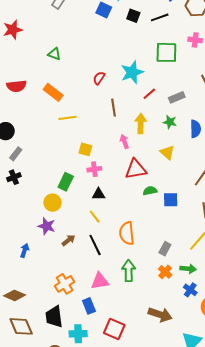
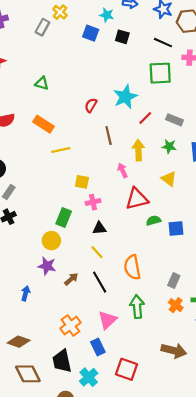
black line: (160, 17) -> (163, 43), moved, turned 48
gray rectangle: (177, 97) -> (175, 120), turned 49
pink triangle: (100, 281) -> (107, 320), turned -30
cyan cross: (78, 334) -> (89, 377), turned -36

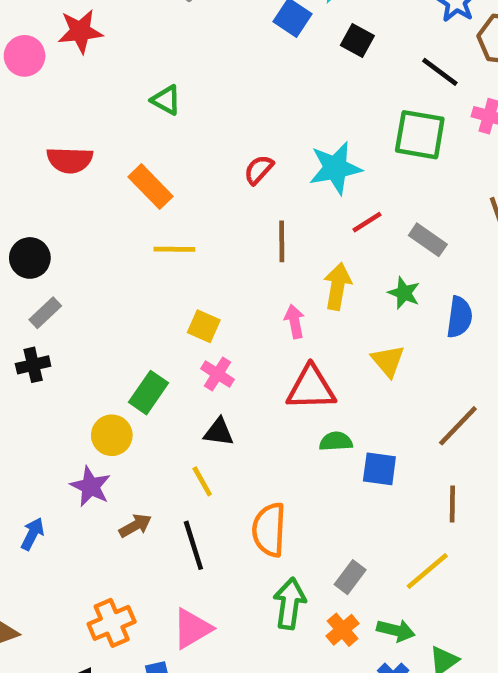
pink cross: (93, 202) -> (218, 374), turned 32
green arrow: (137, 307) -> (290, 604), moved

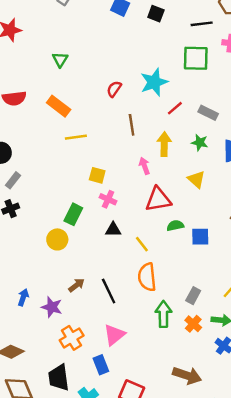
black line: (440, 72) -> (202, 24), turned -35
green triangle: (166, 100) -> (60, 60), turned 42
yellow line: (202, 481) -> (142, 244), moved
purple star: (90, 486) -> (52, 307), moved

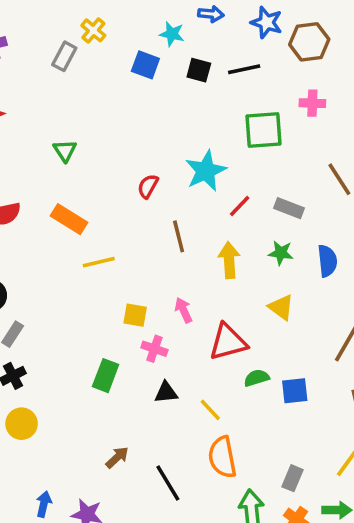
black line: (202, 24) -> (244, 69), moved
pink arrow: (144, 166) -> (184, 310), moved
yellow circle: (57, 239) -> (22, 424), moved
brown arrow: (76, 285) -> (117, 457), moved

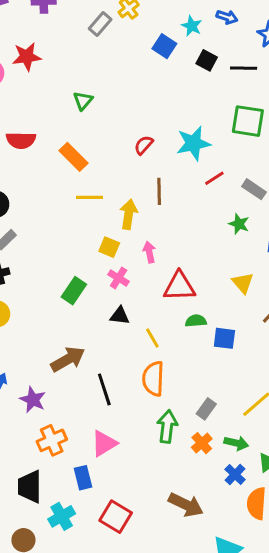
yellow arrow: (229, 260) -> (129, 214), moved
yellow triangle: (281, 307) -> (243, 283), moved
brown arrow: (117, 457) -> (68, 359), size x1.6

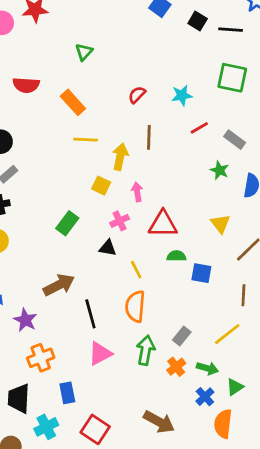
cyan star: (193, 143) -> (182, 95), size x0.7
pink cross: (119, 278) -> (120, 221), moved, turned 30
pink triangle: (104, 444) -> (100, 354), moved

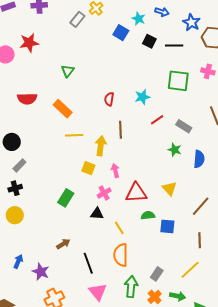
red semicircle: (137, 95) -> (109, 99), turned -32
yellow triangle: (220, 224) -> (169, 189), moved
brown arrow: (59, 285) -> (63, 244), size x0.6
pink triangle: (100, 354) -> (98, 292), turned -36

